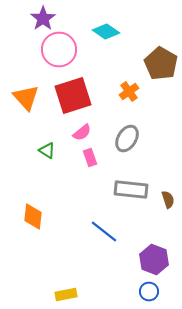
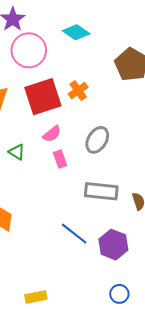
orange cross: (129, 92) -> (78, 91), moved
purple hexagon: (154, 260) -> (113, 245), moved

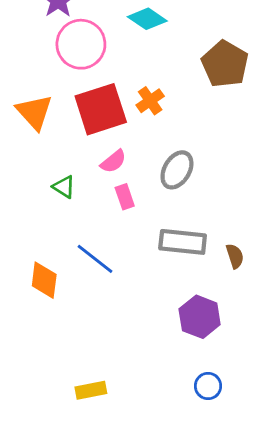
blue line: (74, 234) -> (95, 259), moved

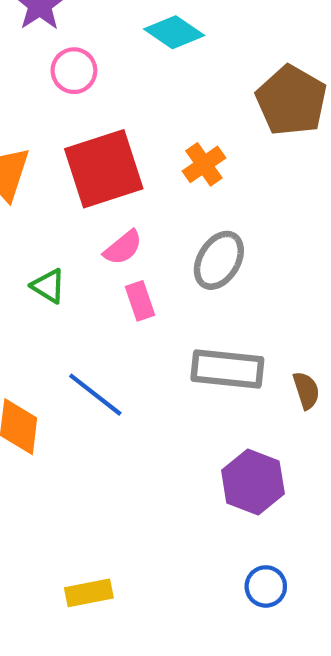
pink circle: (81, 44) -> (74, 71), size x0.6
orange cross: (150, 101) -> (204, 164), moved

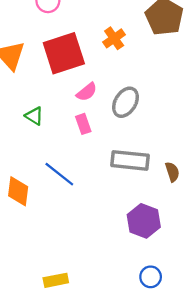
orange cross: (204, 164) -> (114, 38), moved
pink semicircle: (123, 248) -> (87, 92), moved

